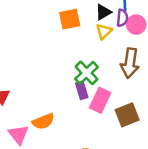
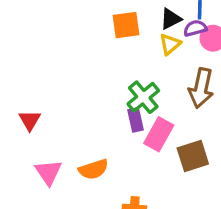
purple semicircle: (122, 18) -> (195, 28), turned -114
orange semicircle: (43, 121) -> (93, 169), moved

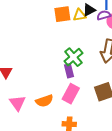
yellow triangle: (170, 44) -> (80, 15), moved, turned 32
pink rectangle: (159, 134) -> (71, 94), moved

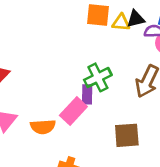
pink rectangle: (71, 94) -> (73, 111), moved

